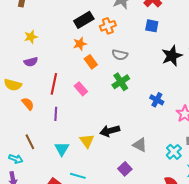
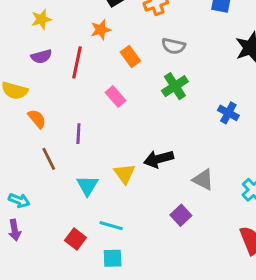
orange star: (80, 44) -> (101, 30), moved
red line: (54, 84) -> (77, 62), moved
brown line: (30, 142) -> (49, 159), moved

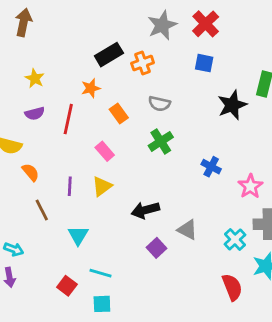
yellow star: (41, 19) -> (35, 78), turned -30
yellow triangle: (124, 174) -> (102, 186), moved, turned 30
purple square: (181, 215) -> (157, 248), moved

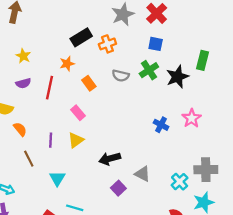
green cross: (161, 141) -> (149, 70), moved
pink star: (250, 186) -> (192, 118), moved

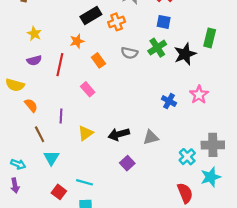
yellow triangle: (76, 140) -> (86, 133), moved
gray triangle: (142, 174) -> (151, 137), moved, turned -42
cyan triangle: (57, 178) -> (51, 158), moved

